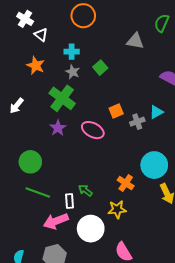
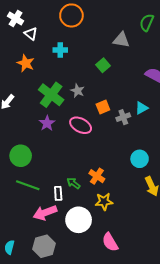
green square: (100, 68) -> (103, 65), moved
gray star: (73, 72) -> (78, 91), moved
cyan circle: (154, 165) -> (140, 159), size x0.7
orange cross: (126, 183) -> (97, 176), moved

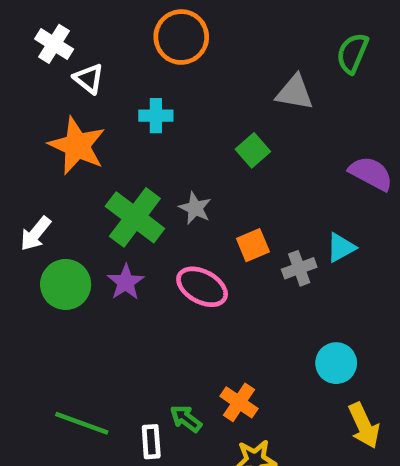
orange star: (26, 63) -> (77, 146), size x1.4
green circle: (21, 156) -> (66, 284), moved

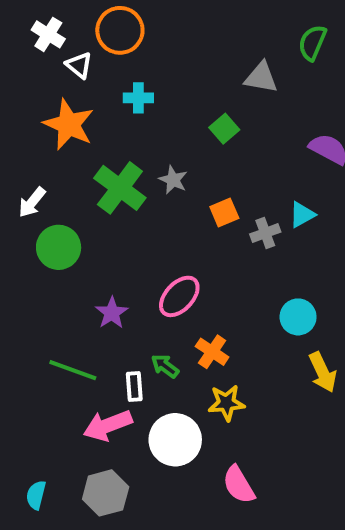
orange circle: (181, 37) -> (120, 30), moved
purple star: (126, 282) -> (112, 313), moved
pink ellipse: (202, 287) -> (179, 296), moved, turned -75

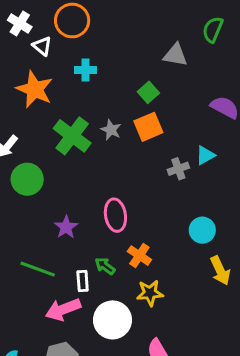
orange square: (224, 213) -> (148, 127), moved, size x1.4
pink ellipse: (179, 296) -> (115, 215), turned -52

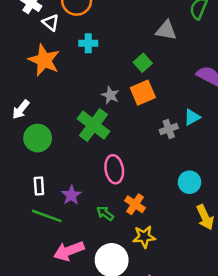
green cross: (72, 136) -> (93, 125), moved
purple star: (66, 227) -> (71, 195), moved
white rectangle: (83, 281) -> (39, 186), moved

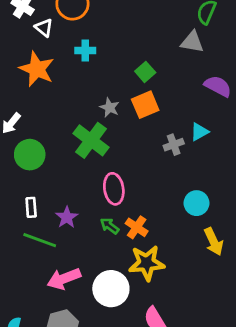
gray triangle: (166, 30) -> (192, 42), moved
green arrow: (105, 213) -> (110, 226), moved
yellow star: (144, 237) -> (147, 263), size x1.4

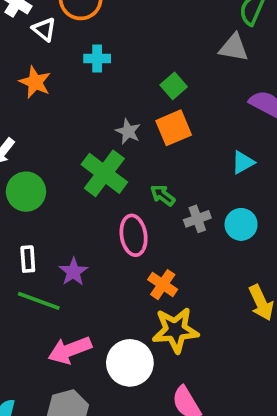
orange star: (37, 69) -> (35, 82), size x0.7
gray cross: (174, 145) -> (197, 219), moved
cyan circle: (197, 203) -> (241, 224), moved
green arrow: (110, 226) -> (163, 195), moved

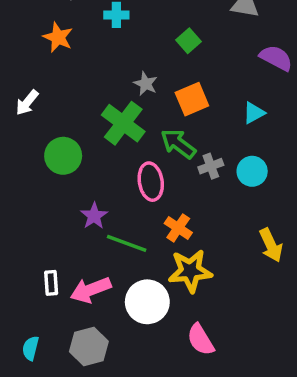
orange square: (174, 128) -> (192, 99), moved
green circle: (26, 192) -> (63, 156), moved
green arrow: (163, 195) -> (178, 144), size x1.5
white rectangle: (28, 259) -> (51, 283), moved
green line: (39, 301) -> (127, 243), moved

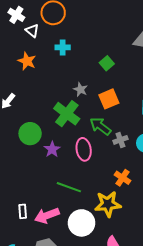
purple star: (94, 216) -> (52, 149), moved
orange cross: (178, 228) -> (123, 178), moved

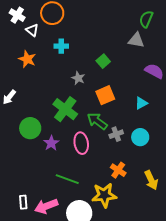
gray star: (80, 89) -> (78, 78), moved

